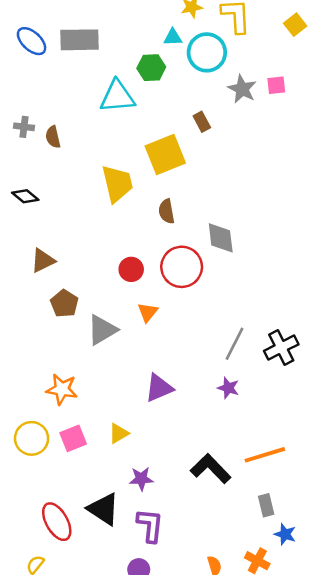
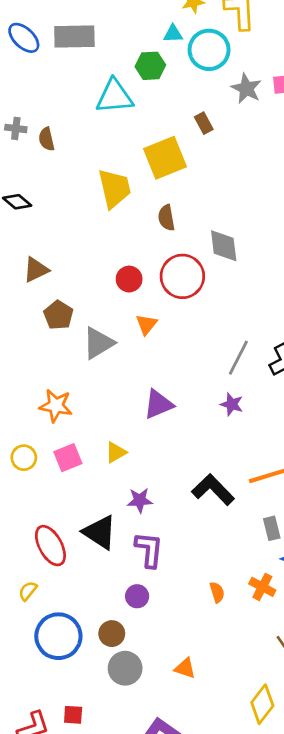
yellow circle: (32, 438) -> (24, 458), size x0.7

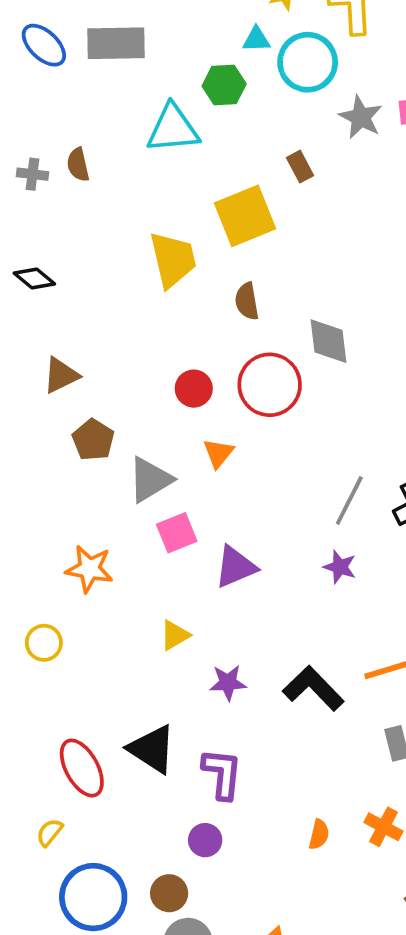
brown semicircle: (46, 139) -> (78, 165), moved
pink square: (68, 458) -> (177, 533), moved
purple star: (140, 500) -> (228, 683), moved
orange semicircle: (217, 592) -> (319, 834), turned 30

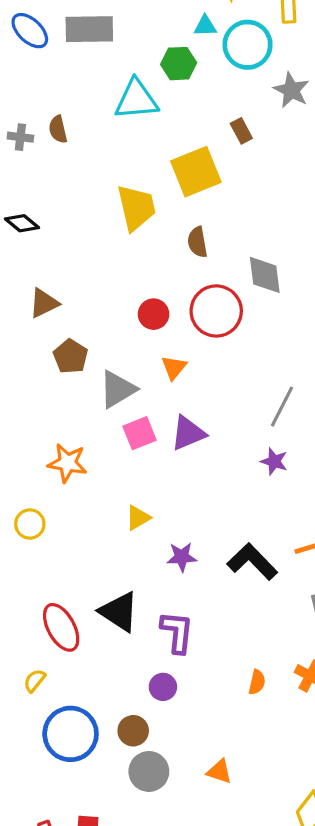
purple triangle: (235, 567) -> (188, 433), moved

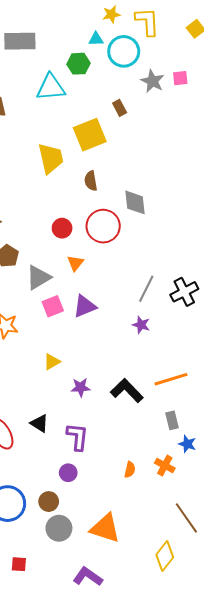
black triangle: (119, 612) -> (39, 423), size x0.7
orange triangle: (219, 771) -> (105, 528), size x1.8

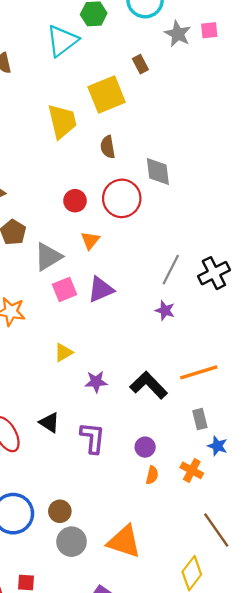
cyan triangle: (51, 87) -> (62, 41), turned -32
purple circle: (68, 473) -> (145, 447), moved

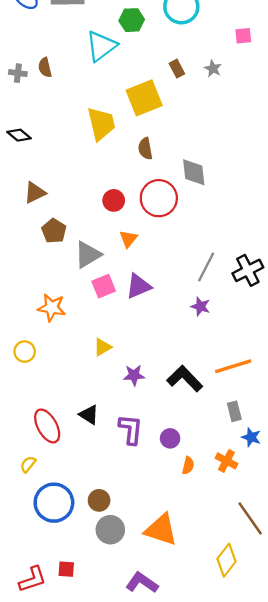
gray star: (178, 34) -> (213, 69), moved, size x0.7
purple circle: (145, 447) -> (170, 438), moved

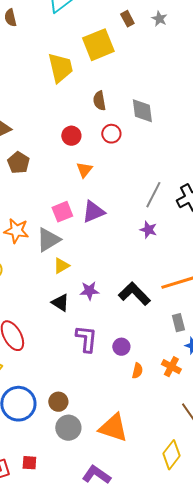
brown semicircle: (145, 149) -> (99, 101), moved
red circle: (159, 198) -> (111, 134), size x0.6
gray triangle: (88, 255) -> (48, 240), moved
black triangle: (89, 415) -> (60, 303), moved

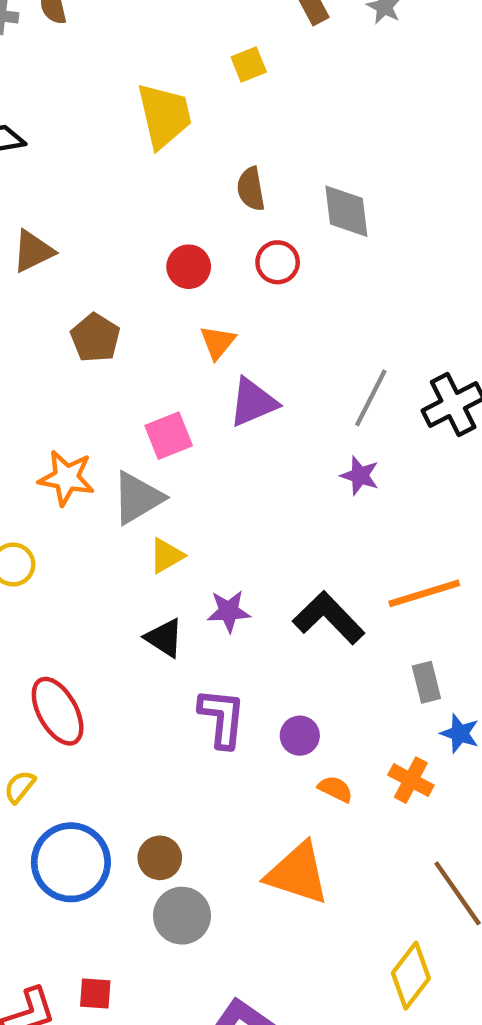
yellow square: (98, 45) -> (249, 64), size x0.5
brown pentagon: (18, 163) -> (95, 338), moved
purple triangle: (93, 212) -> (253, 402), moved
orange semicircle: (137, 371) -> (335, 789), turned -77
orange triangle: (113, 428) -> (298, 873), moved

